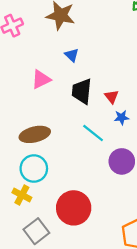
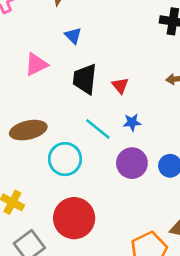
blue star: (122, 117) -> (132, 122), moved
cyan circle: (34, 169) -> (65, 159), moved

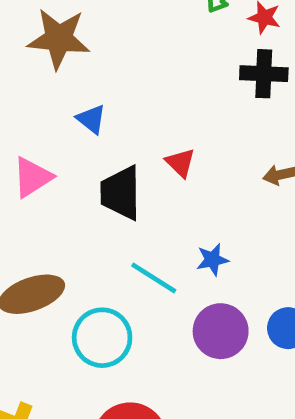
red triangle: (120, 86) -> (180, 163), moved

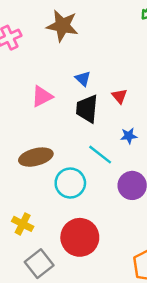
blue triangle: (91, 119) -> (83, 79), moved
blue star: (212, 260) -> (129, 136), moved

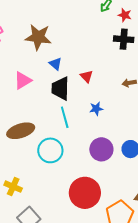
brown star: (62, 26) -> (38, 37), moved
cyan line: (100, 155) -> (65, 117), moved, turned 40
red circle: (80, 237) -> (85, 193), moved

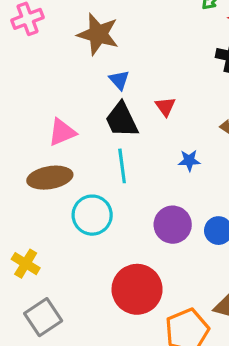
pink triangle: (23, 80) -> (62, 132), moved
black trapezoid: (60, 88) -> (122, 120), turned -35
blue star: (96, 109) -> (189, 160), moved

